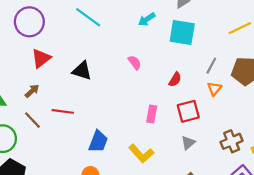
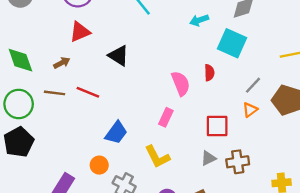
pink semicircle: (135, 63) -> (181, 83), moved, size x1.5
red semicircle: (175, 79) -> (209, 73), moved, turned -48
pink rectangle: (152, 114) -> (166, 117), moved
brown line: (33, 120) -> (54, 93), turned -54
brown cross: (232, 141) -> (238, 162), moved

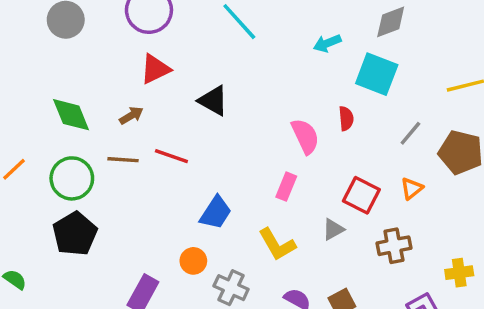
orange triangle: (250, 110) -> (412, 188), moved
red square: (217, 126) -> (361, 195), turned 30
gray triangle: (208, 158) -> (333, 229), moved

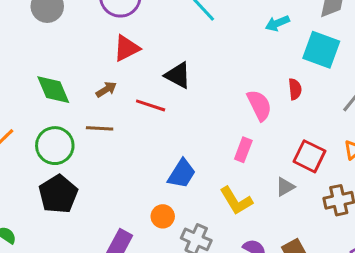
red line: (171, 156) -> (151, 105), moved

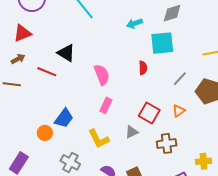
red triangle: (127, 48) -> (22, 33), moved
cyan square: (321, 50) -> (162, 43), turned -30
pink semicircle: (259, 105) -> (102, 75), moved
orange circle: (163, 216) -> (45, 133), moved

